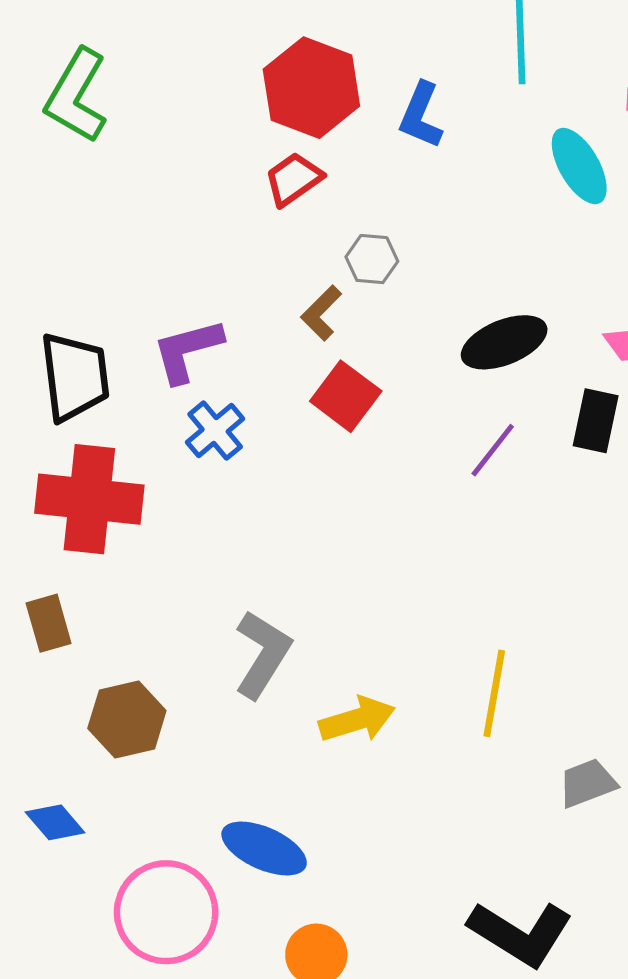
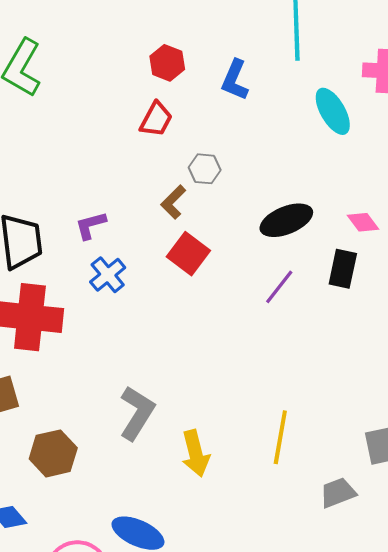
red hexagon: (311, 88) -> (167, 63), size x0.6
red trapezoid: (293, 179) -> (156, 119), turned 153
purple L-shape: (187, 350) -> (91, 225), size x0.7
yellow arrow: (357, 720) -> (196, 453), turned 93

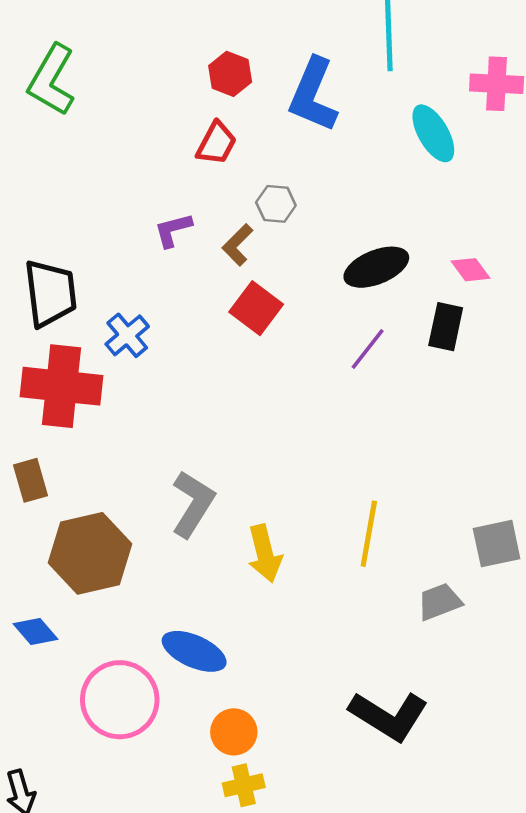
blue L-shape: (235, 80) -> (313, 95), size x1.5
purple L-shape: (91, 225) -> (173, 230), moved
blue cross: (108, 275) -> (127, 335), moved
brown hexagon: (53, 453) -> (90, 553), size x1.4

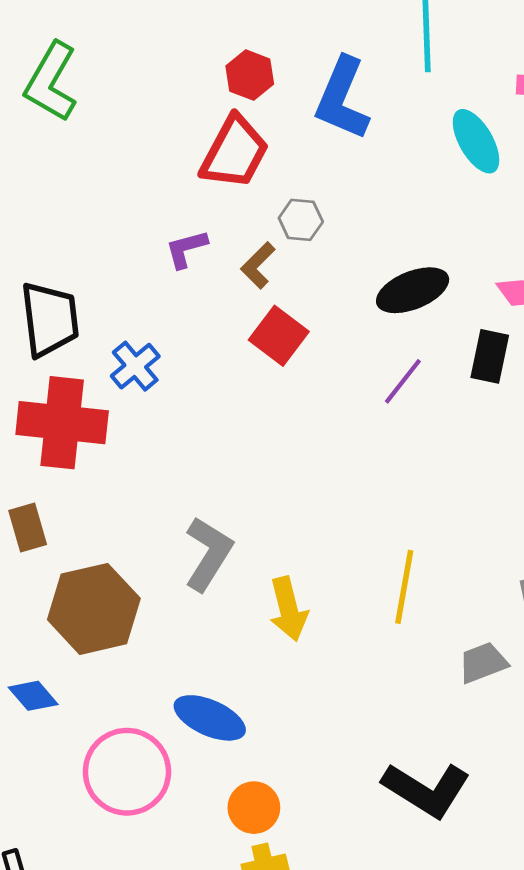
red trapezoid: (216, 143) -> (235, 152), size x1.5

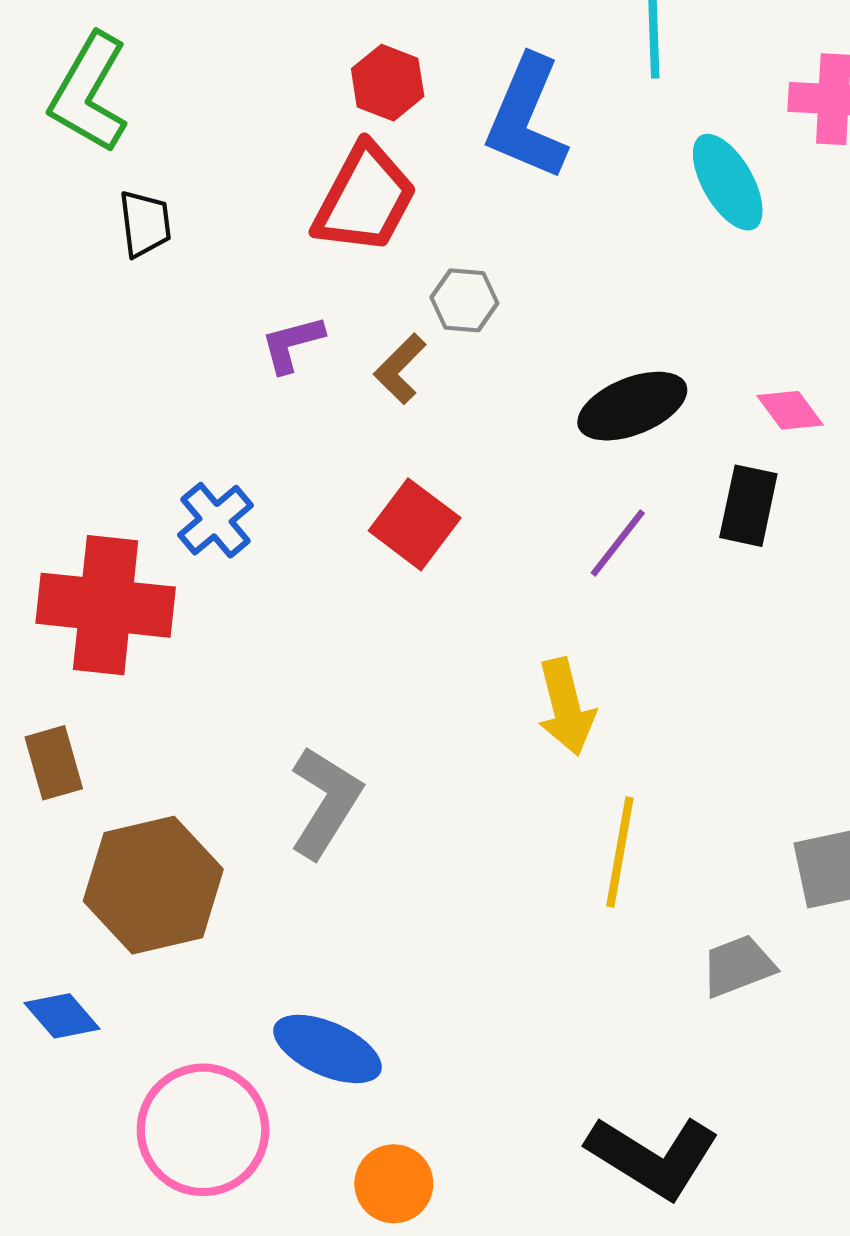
black trapezoid: (50, 319) -> (145, 224), moved, size x0.6
red square: (279, 336) -> (415, 524), moved
yellow arrow: (288, 609) -> (566, 707), moved

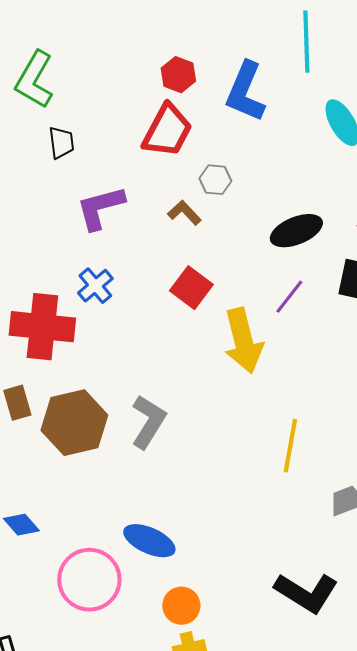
purple L-shape: (292, 344) -> (100, 208), moved, size x1.6
brown L-shape: (400, 369) -> (184, 213), turned 92
yellow arrow: (566, 707) -> (243, 341), moved, size x1.4
brown hexagon: (153, 885) -> (74, 423), moved

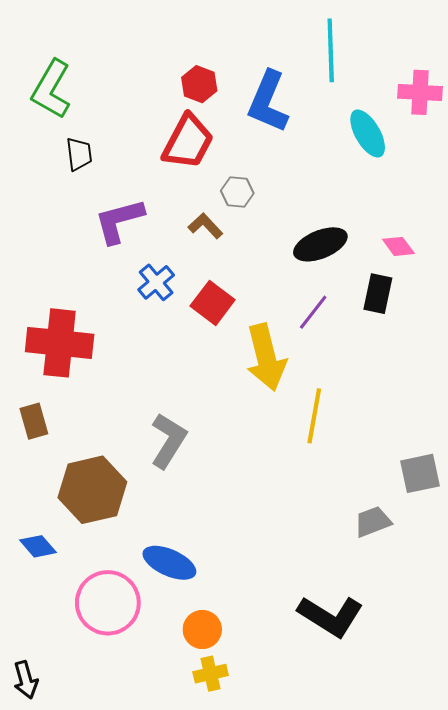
blue cross: (95, 286) -> (156, 282), moved
brown hexagon: (74, 423) -> (92, 490), moved
yellow line: (290, 446) -> (314, 416), moved

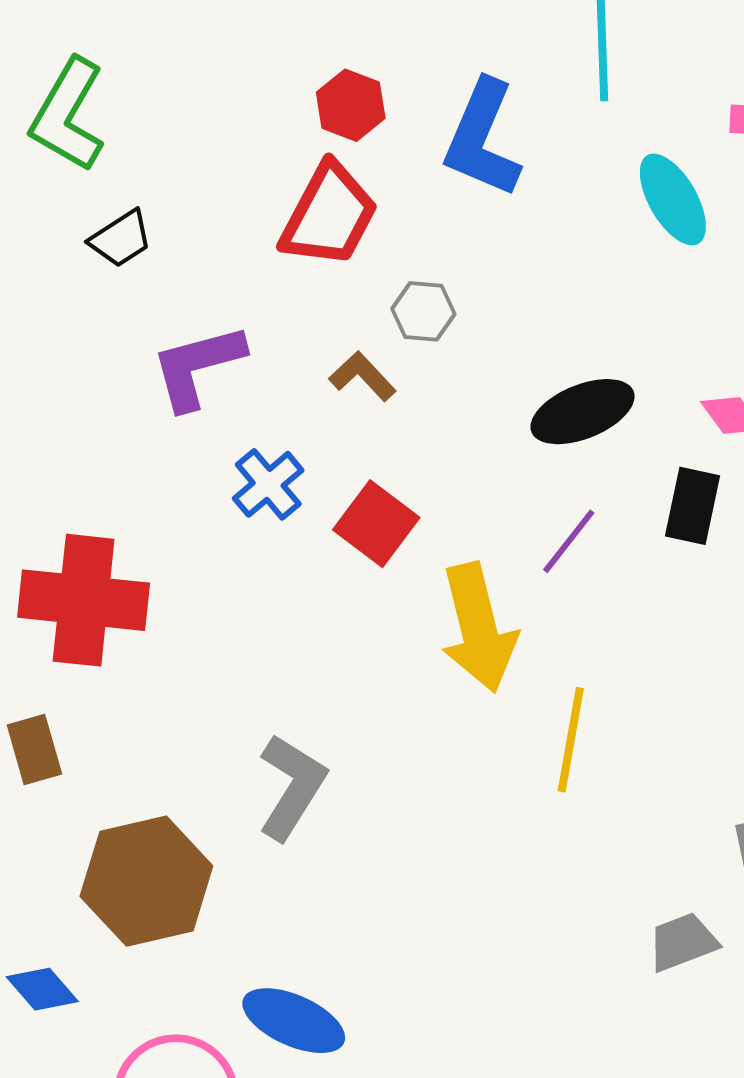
black trapezoid: (79, 154) -> (121, 239), turned 64

